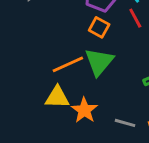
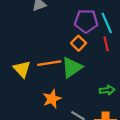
yellow triangle: (57, 97) -> (22, 69), moved, turned 30

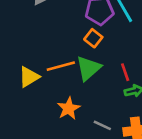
red line: (106, 44) -> (125, 72), moved
yellow triangle: (22, 69) -> (29, 77), turned 48

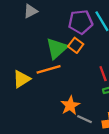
green triangle: (88, 68) -> (57, 48), moved
orange star: (69, 108) -> (70, 105), moved

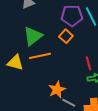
green triangle: (57, 48) -> (33, 36), moved
yellow triangle: (22, 79) -> (15, 63), turned 42

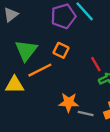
orange square: (66, 36) -> (61, 50), moved
orange star: (57, 90) -> (69, 102), turned -30

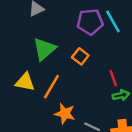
orange line: (40, 70) -> (51, 87), moved, turned -45
orange star: (69, 102) -> (65, 114), moved

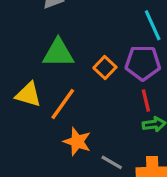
purple pentagon: (90, 22) -> (143, 63), moved
green triangle: (44, 49) -> (58, 53), turned 35

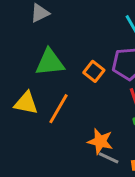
orange star: (77, 142) -> (100, 141), moved

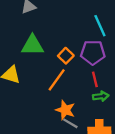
orange line: (58, 109) -> (57, 80), moved

